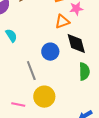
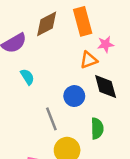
green semicircle: (84, 72) -> (97, 128), moved

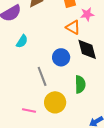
orange triangle: (89, 60) -> (73, 27), turned 49
cyan semicircle: (27, 77) -> (22, 41), turned 64

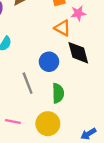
green semicircle: (80, 84) -> (58, 93), moved
yellow circle: (55, 102) -> (48, 124), moved

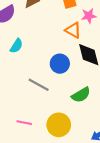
gray line: (28, 83) -> (39, 85), turned -40
green semicircle: (58, 93) -> (81, 95), moved, turned 60

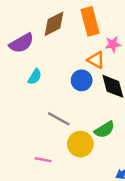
blue circle: (60, 64) -> (82, 80), moved
yellow circle: (59, 125) -> (80, 144), moved

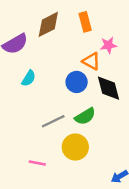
orange rectangle: (90, 21) -> (85, 22), size x0.7
gray line: (59, 119) -> (53, 121), turned -55
green semicircle: (104, 130) -> (85, 116), moved

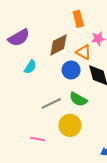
brown diamond: (48, 24) -> (59, 45), moved
green semicircle: (85, 116) -> (78, 99), turned 60

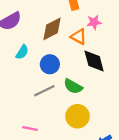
blue circle: (71, 70) -> (50, 64), moved
yellow circle: (70, 125) -> (78, 116), moved

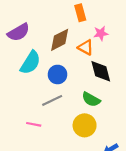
cyan semicircle: (22, 52) -> (30, 63), size x1.6
green semicircle: (73, 86) -> (91, 99), moved
pink line: (30, 128) -> (34, 124), moved

